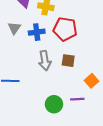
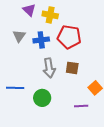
green circle: (54, 104) -> (42, 98), moved

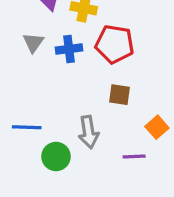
gray arrow: (49, 68) -> (89, 132), moved
green circle: (42, 98) -> (56, 156), moved

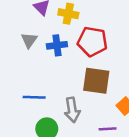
brown square: (119, 95) -> (96, 81), size x1.6
blue line: (27, 127) -> (34, 97), moved

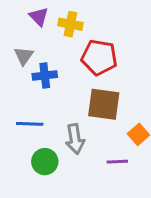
blue cross: (57, 45) -> (45, 76), moved

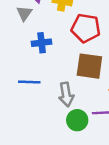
gray triangle: (24, 56) -> (24, 13), moved
green circle: (45, 162) -> (77, 120), moved

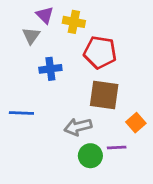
blue line: (29, 82) -> (21, 113), moved
gray arrow: (66, 94) -> (78, 127), turned 85

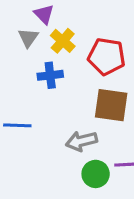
yellow cross: (74, 22) -> (63, 41), moved, turned 30

